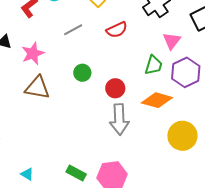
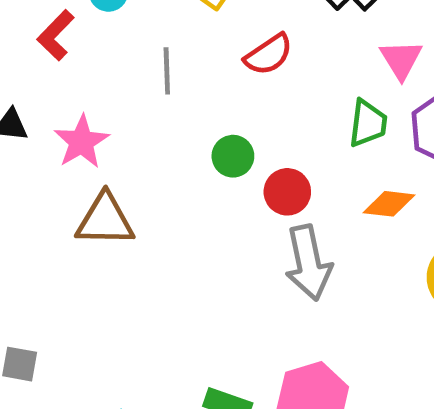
gray line: (73, 30) -> (167, 71), turned -54
green circle: (82, 73) -> (233, 156), moved
orange diamond: (157, 100) -> (389, 204), size x0.7

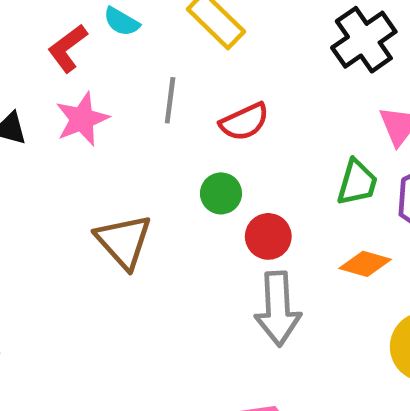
red semicircle: (269, 55) -> (244, 122), moved
pink star: (82, 142) -> (82, 119), moved
brown triangle: (105, 220) -> (124, 241), moved, turned 38

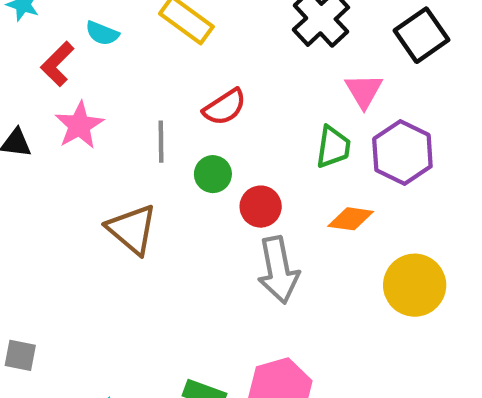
gray line: (170, 100) -> (161, 142), moved

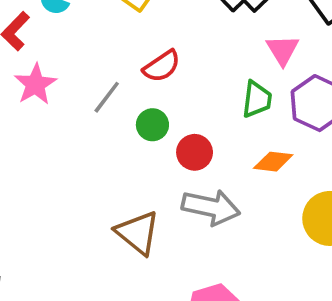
gray line: (161, 142) -> (107, 97), turned 39
brown triangle: (132, 229) -> (138, 233), moved
gray arrow: (278, 270) -> (211, 207), turned -66

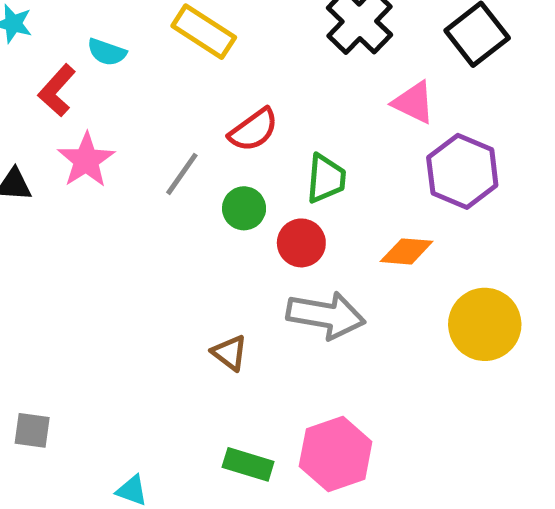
pink triangle: (283, 50) -> (414, 102), turned -30
green trapezoid: (257, 99) -> (326, 179), moved
brown triangle: (138, 233) -> (230, 353), size x0.6

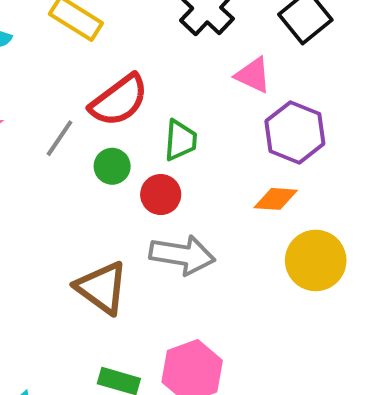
red semicircle: (253, 130) -> (119, 100), size x1.4
orange diamond: (407, 251) -> (276, 199), moved
brown triangle: (230, 353) -> (102, 288), size x1.8

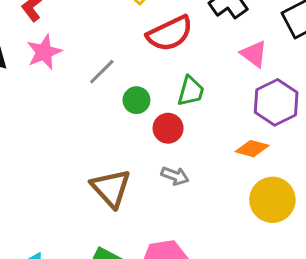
red semicircle: (119, 100) -> (170, 34), moved
gray arrow: (182, 255) -> (175, 176), size x0.6

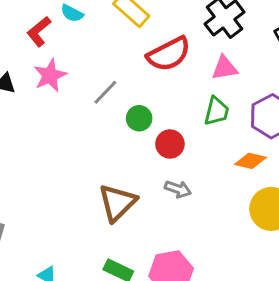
pink triangle: (254, 54) -> (225, 68), moved, turned -44
green trapezoid: (191, 91) -> (217, 111), moved
brown triangle: (111, 188) -> (117, 203), turned 30

